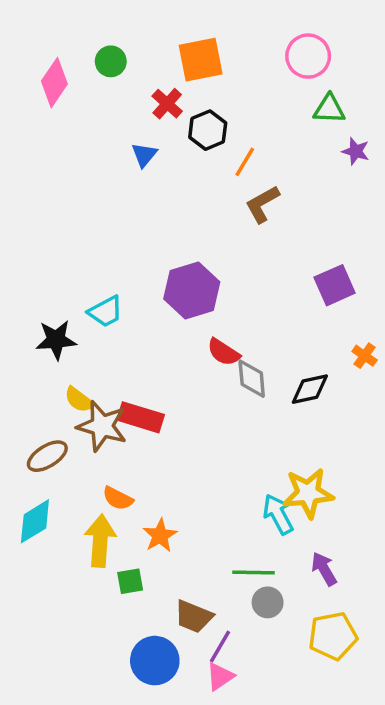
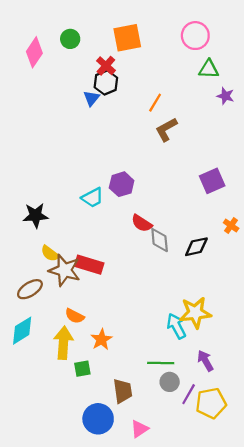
black hexagon: (208, 130) -> (106, 82), moved
purple hexagon: (192, 290) -> (122, 184), size x0.7
cyan trapezoid: (105, 312) -> (93, 198), moved
brown trapezoid: (194, 616) -> (123, 391), turned -120
purple line: (220, 646) -> (189, 394), moved

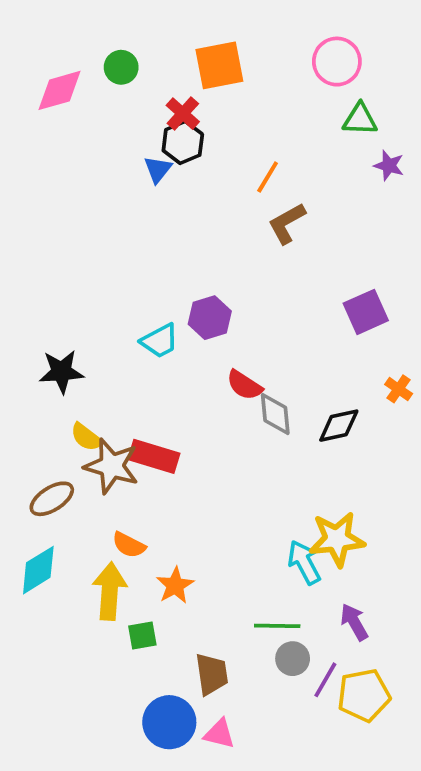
pink diamond: (34, 52) -> (60, 90), turned 40
pink triangle: (139, 429) -> (219, 734), moved, turned 48

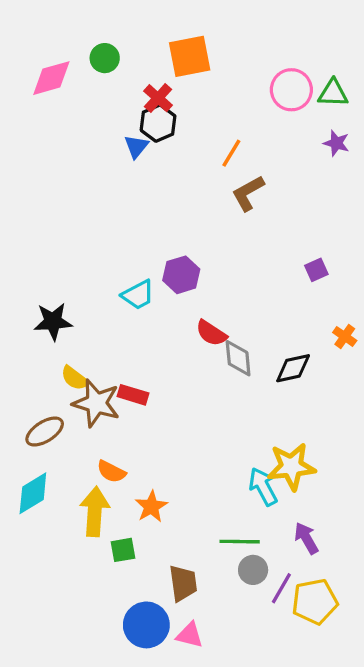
pink circle: (337, 62) -> (291, 90), moved
green triangle: (360, 119) -> (333, 93), moved
purple square: (366, 312) -> (316, 270), size x0.6
red rectangle: (154, 456) -> (133, 395), size x0.7

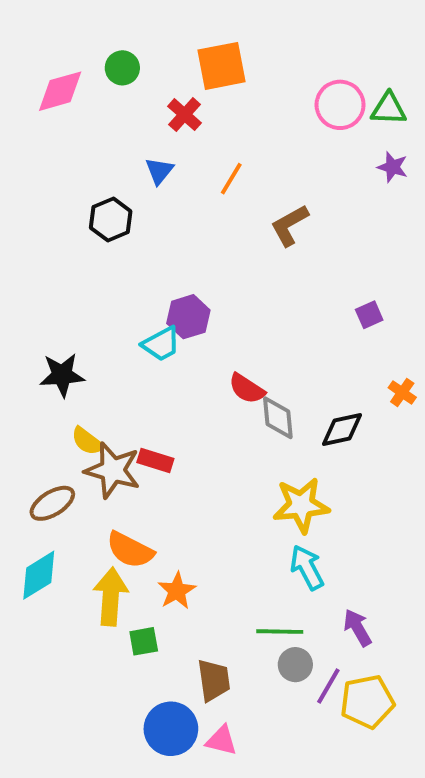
black hexagon: (158, 123) -> (111, 220), moved
orange line: (231, 153) -> (231, 179), moved
purple hexagon: (181, 275) -> (188, 317), moved
yellow star: (291, 467) -> (301, 505), moved
orange semicircle: (111, 472) -> (130, 550), size x1.4

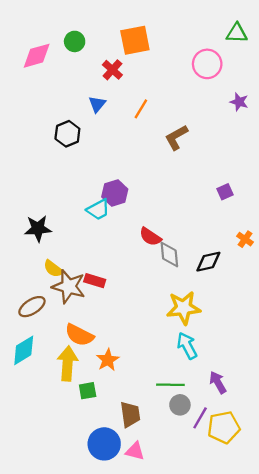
green triangle: (389, 109) -> (237, 33), moved

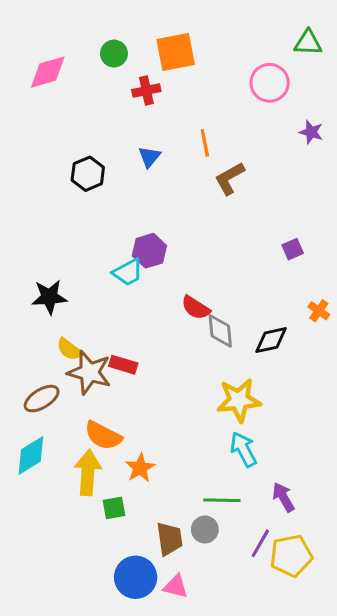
green circle: (75, 41) -> (114, 54), moved
red cross: (112, 70) -> (146, 91), turned 36
blue triangle: (97, 104) -> (149, 157), moved
orange line: (141, 109) -> (205, 143), moved, turned -42
gray circle: (180, 405) -> (205, 529), moved

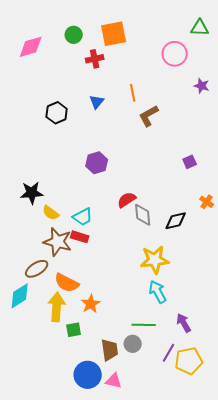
cyan trapezoid: (128, 272) -> (83, 217), moved
red semicircle: (196, 308) -> (127, 200), turned 114
yellow semicircle: (69, 349) -> (51, 213), moved
brown ellipse: (42, 399) -> (37, 269), moved

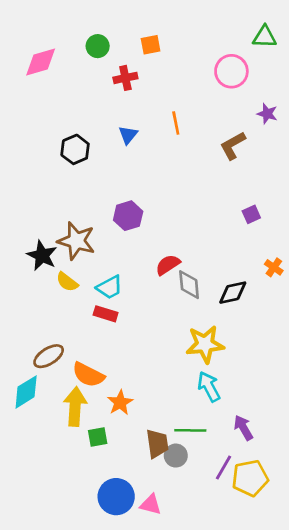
orange square: (114, 34) -> (151, 45), size x0.6
brown L-shape: (149, 116) -> (233, 145), moved
black star: (32, 193) -> (42, 255), turned 30
brown star: (58, 242) -> (76, 241), moved
brown trapezoid: (110, 350) -> (157, 444), moved

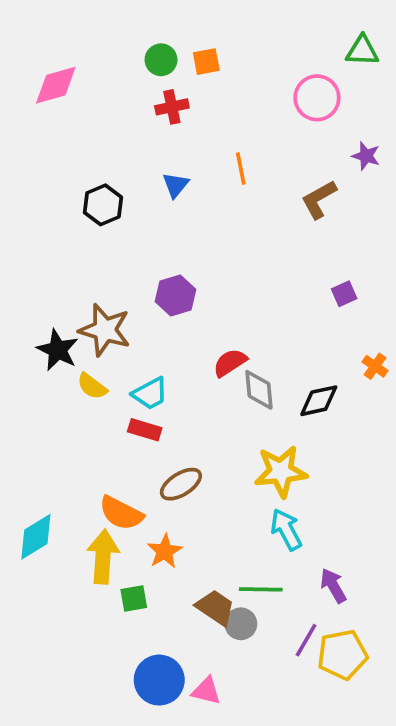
green circle: (98, 46) -> (161, 60), moved
brown ellipse: (49, 356) -> (181, 484), moved
brown trapezoid: (157, 444) -> (215, 607), turned -48

